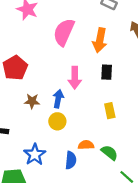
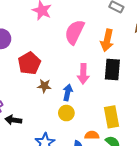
black rectangle: (107, 72) -> (112, 70), size x1.5
brown star: (32, 101) -> (44, 86), moved
yellow rectangle: (110, 111) -> (111, 117), moved, size x1.5

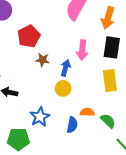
yellow rectangle: (111, 117) -> (110, 80), moved

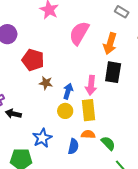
red pentagon: (29, 36) -> (33, 60), turned -30
pink arrow: (82, 50) -> (91, 85), moved
yellow rectangle: (110, 80) -> (89, 110), moved

